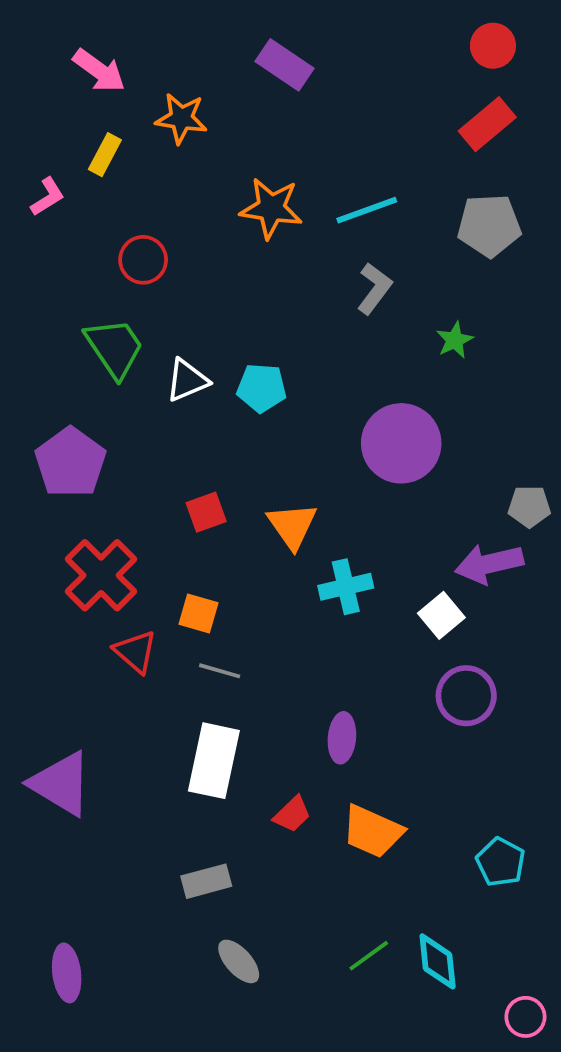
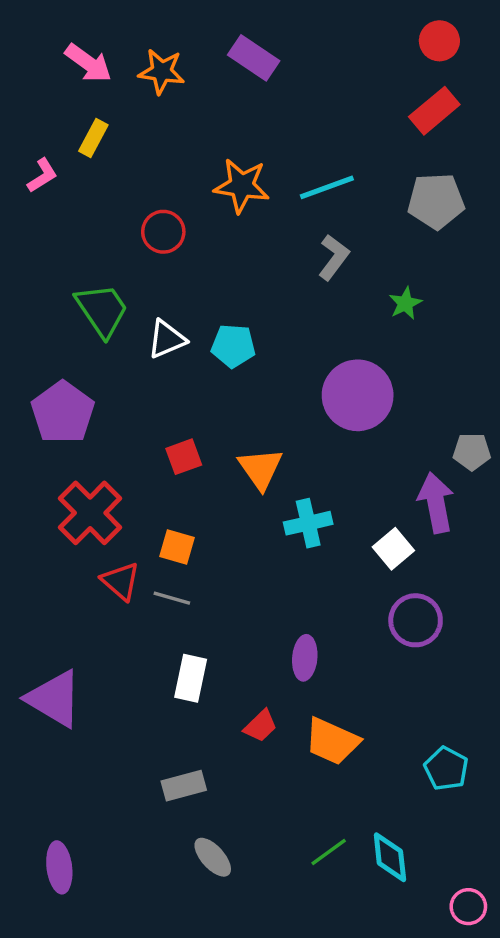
orange star: (181, 118) -> (162, 72), moved
red circle: (143, 260) -> (163, 232), moved
purple arrow: (489, 564) -> (436, 503), turned 92
gray line: (220, 671) -> (172, 598), moved
white rectangle: (214, 761) -> (191, 678), size x0.7

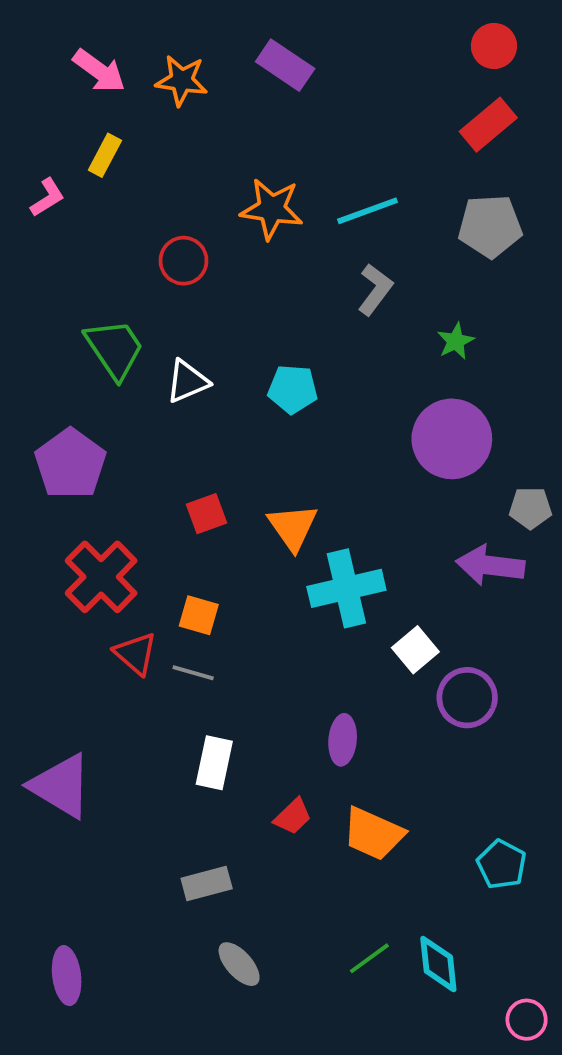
cyan pentagon: (233, 346) -> (293, 389), moved
purple circle: (358, 395) -> (452, 439), moved
purple arrow: (436, 503) -> (490, 565), turned -72
cyan cross: (308, 523) -> (346, 588), size x1.4
white square: (393, 549) -> (415, 650), moved

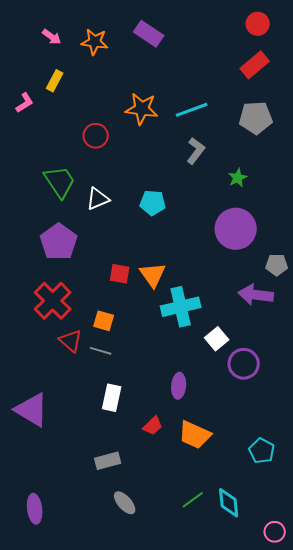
pink arrow: (99, 71) -> (52, 37), size x0.7
purple pentagon: (70, 464) -> (59, 242), moved
red square: (207, 514) -> (120, 274), moved, turned 30

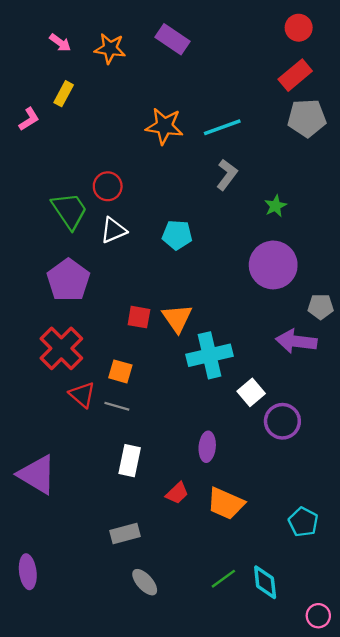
gray pentagon: (256, 118) -> (307, 118), moved
red circle: (96, 136) -> (108, 186), moved
purple ellipse: (35, 509) -> (28, 572), moved

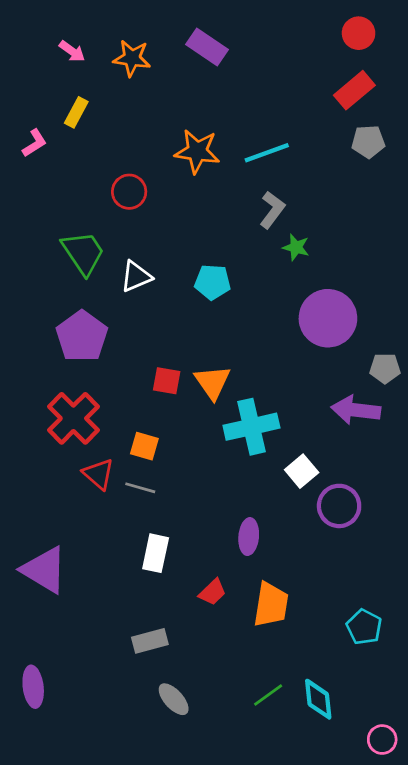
gray pentagon: (307, 118) -> (368, 142), size x0.7
red circle: (108, 186) -> (129, 192), moved
green star: (275, 206) -> (296, 247), moved, turned -30
orange trapezoid: (226, 503) -> (271, 605), turned -105

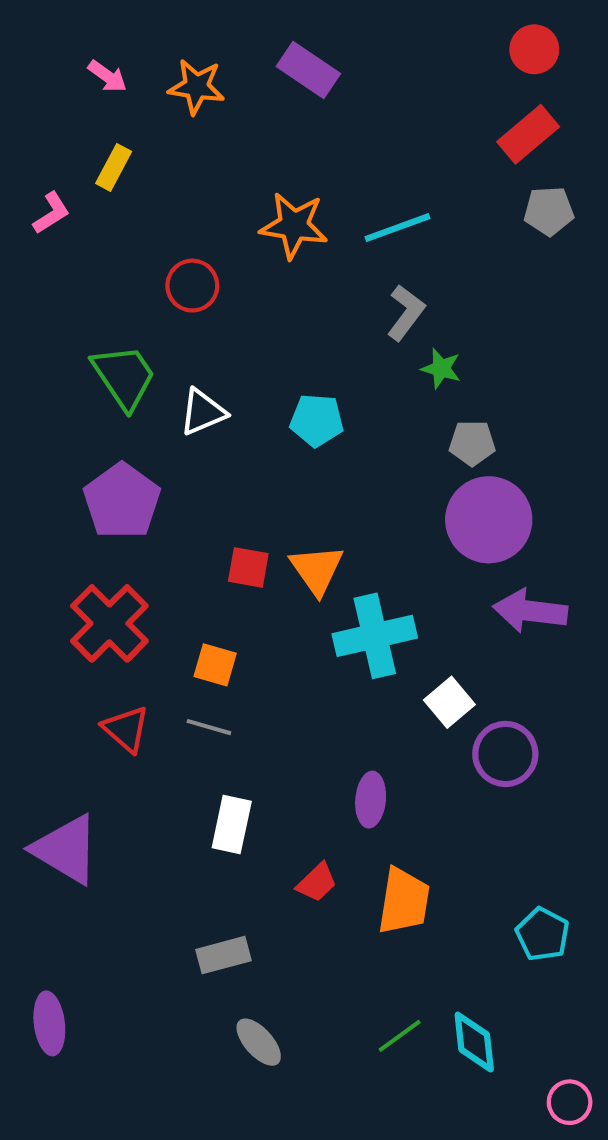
purple circle: (328, 318) -> (489, 520), moved
gray pentagon: (385, 368) -> (472, 443), moved
red triangle: (99, 474) -> (126, 729), moved

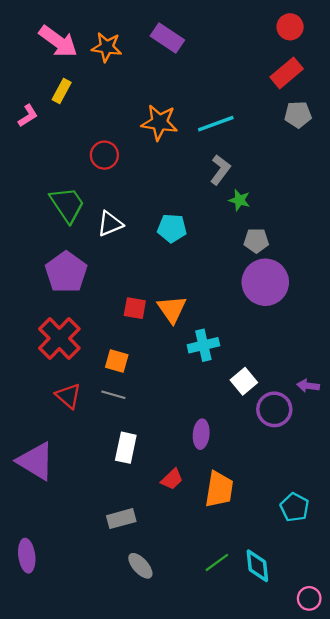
pink arrow: (107, 76) -> (58, 41), size x1.8
purple arrow: (530, 611) -> (308, 386), moved, size x0.6
cyan cross: (375, 636) -> (203, 345), size x0.7

